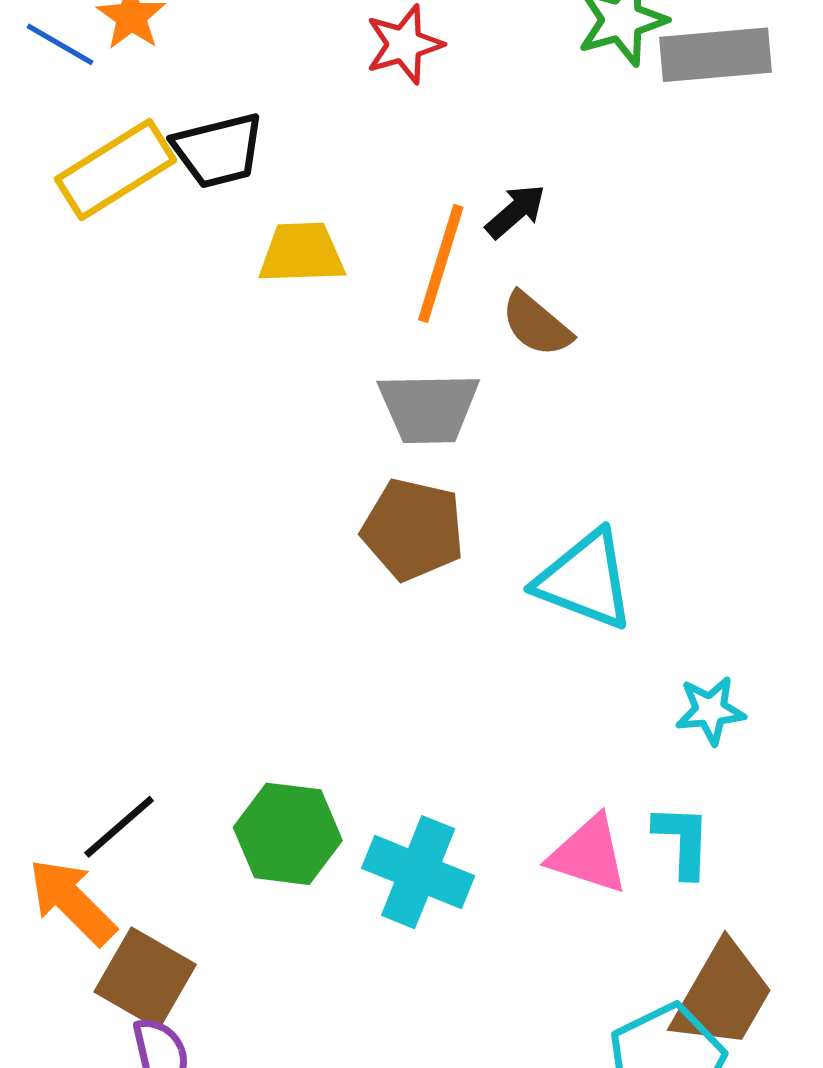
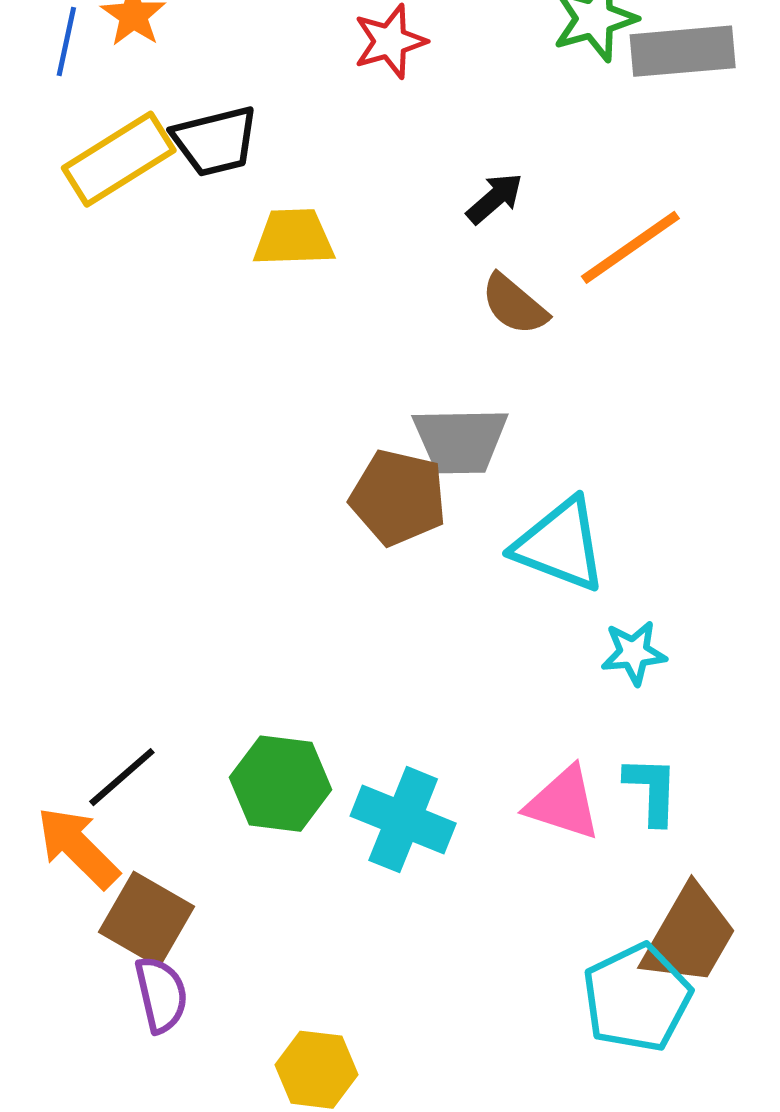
blue line: (60, 44) -> (66, 41), turned 72
orange line: (441, 263) -> (630, 247), moved, turned 38
gray trapezoid: (429, 408) -> (460, 440), moved
cyan star: (710, 710) -> (634, 653), moved

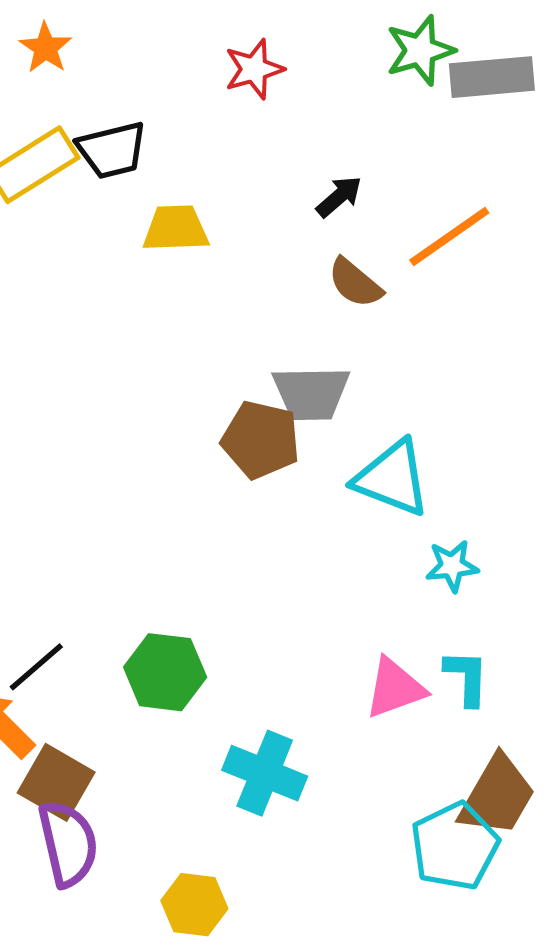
pink triangle: (563, 803) -> (395, 688), turned -38
cyan cross: (403, 820) -> (265, 773), moved
purple semicircle: (161, 994) -> (68, 844), size x1.4

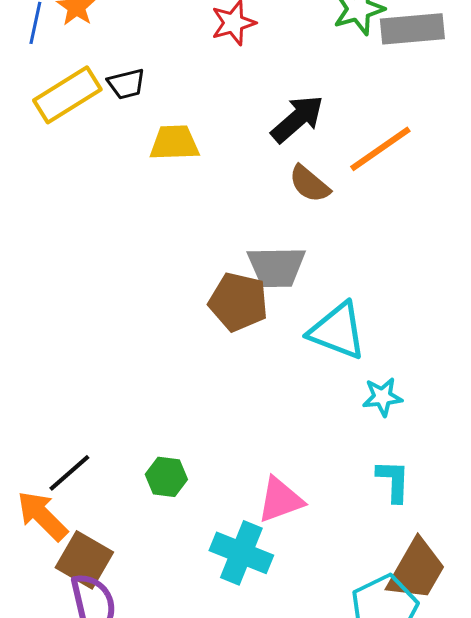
black trapezoid: (112, 150) -> (126, 84), size x0.7
black arrow: (339, 197) -> (297, 119), size x1.5
green hexagon: (165, 672) -> (166, 477), size x0.7
pink triangle: (395, 688) -> (280, 500), moved

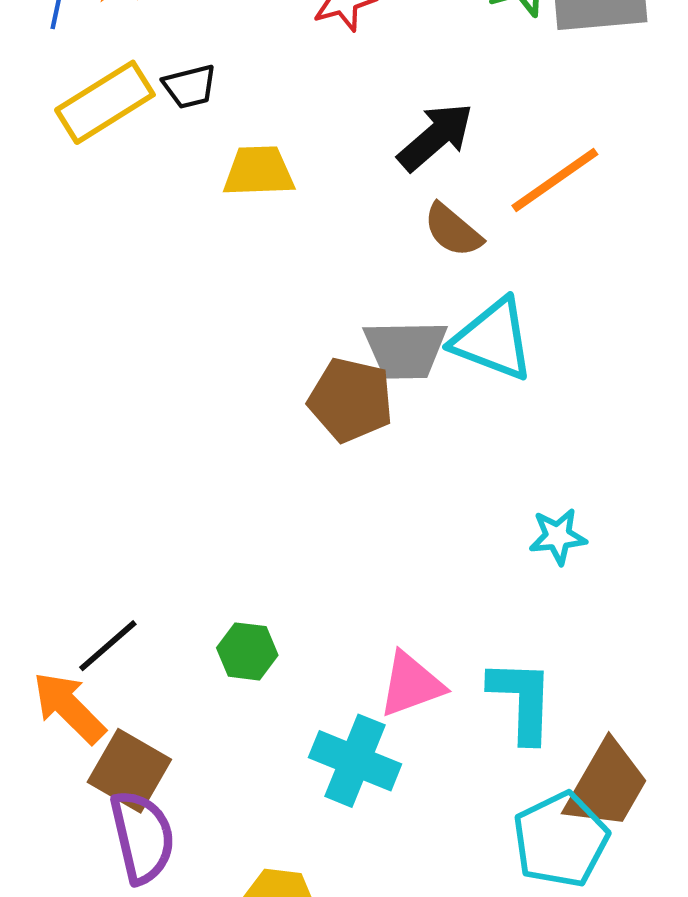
cyan triangle: (337, 331) -> (493, 339), moved
cyan L-shape: (393, 481) -> (522, 700), moved, size x1.4

